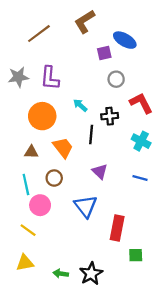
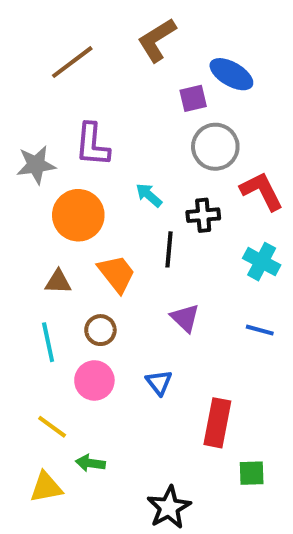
gray star: (18, 77) -> (36, 165), moved
gray circle: (116, 79) -> (215, 147), size x1.5
pink circle: (40, 205) -> (94, 380), moved
blue triangle: (86, 206) -> (159, 382), size x0.6
green arrow: (61, 274) -> (90, 463), moved

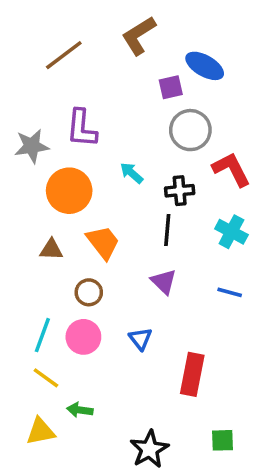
black line: (169, 249) -> (167, 230), moved
cyan line: (48, 342) -> (42, 335), moved, turned 32
green square: (252, 473) -> (222, 440), moved

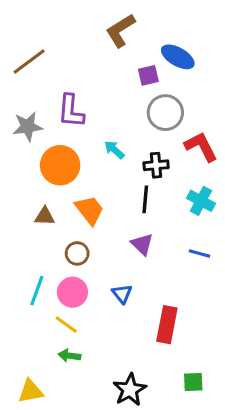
brown line: (64, 55) -> (29, 61), moved
yellow line: (46, 378) -> (66, 325), moved
yellow triangle: (41, 431) -> (31, 391), moved

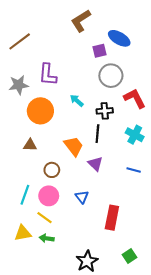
orange trapezoid: (90, 210) -> (74, 146), moved
green square: (193, 382) -> (130, 256), turned -32
yellow triangle: (31, 391) -> (23, 233), moved

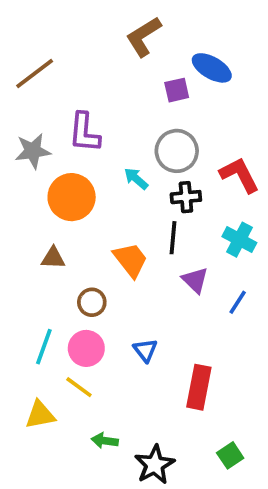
gray circle: (111, 76) -> (177, 151), moved
purple triangle: (95, 164) -> (195, 280), moved
blue line: (134, 170) -> (238, 302), turned -72
green arrow: (47, 238) -> (105, 441), moved

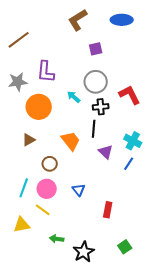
blue ellipse: (212, 68) -> (122, 20), moved, turned -30
cyan cross: (239, 240) -> (133, 141), moved
brown triangle: (53, 258) -> (29, 140), turned -32
red rectangle: (199, 387) -> (108, 210), size x0.7

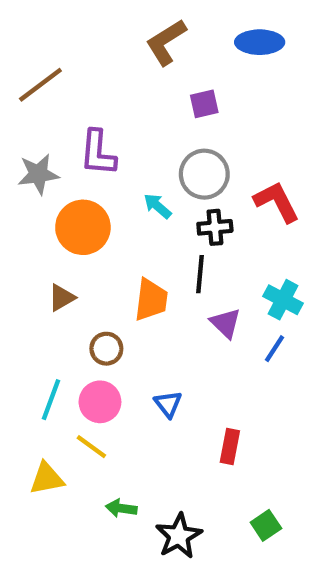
orange trapezoid: (71, 141) -> (151, 300), turned 45

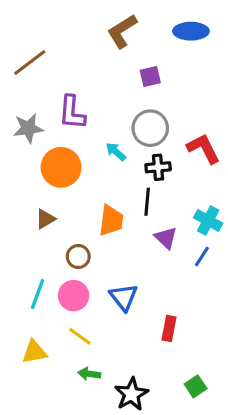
blue triangle: (168, 404) -> (124, 297), size x1.4
yellow line: (91, 447) -> (80, 336), moved

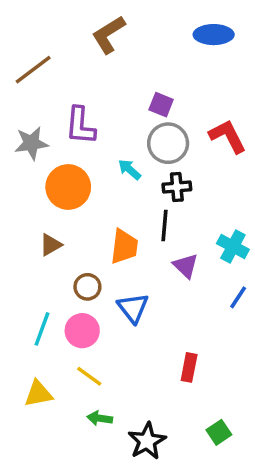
brown L-shape: (122, 31) -> (108, 35), moved
purple square: (150, 77) -> (161, 105), moved, turned 35
red L-shape: (203, 149) -> (228, 136), moved
blue line: (202, 256) -> (238, 297), moved
blue triangle: (124, 297) -> (133, 308), moved

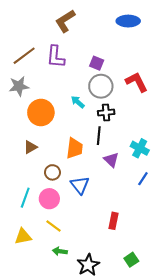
brown line: (33, 70) -> (24, 56), moved
purple L-shape: (80, 126) -> (56, 57), moved

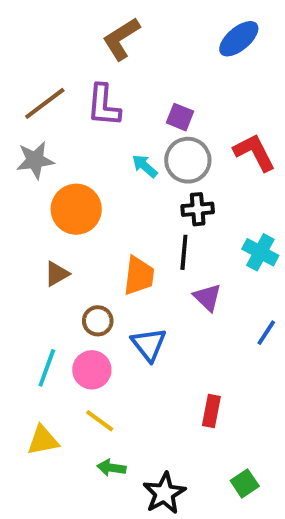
blue ellipse: (128, 21) -> (239, 39), turned -40
cyan arrow: (78, 102) -> (145, 166), moved
cyan cross: (140, 148) -> (260, 252), moved

